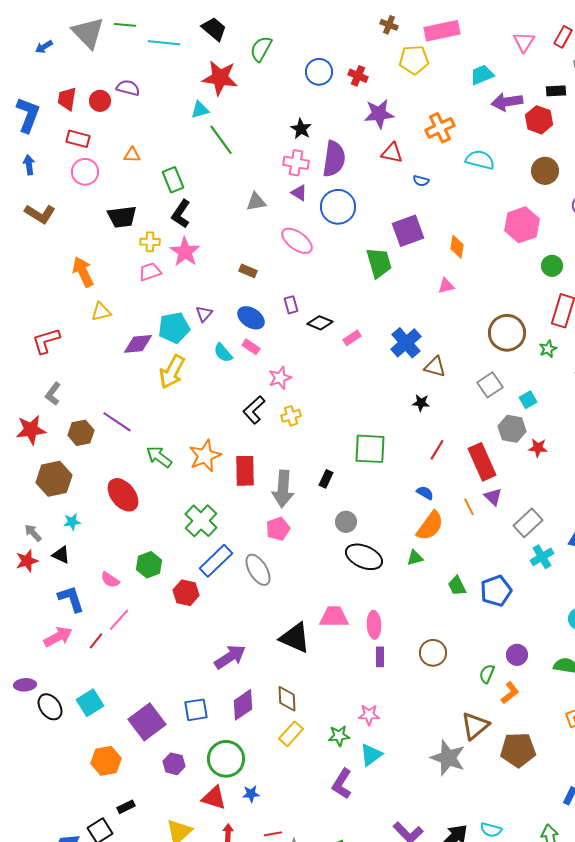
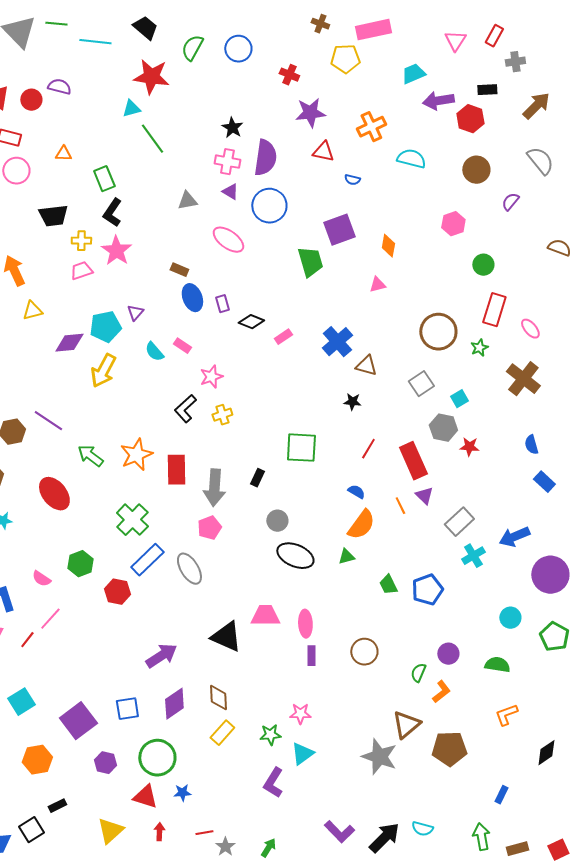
blue circle: (319, 72) -> (238, 49), moved
pink hexagon: (522, 225) -> (453, 224), size x0.7
blue ellipse: (251, 318) -> (192, 298), moved, turned 36

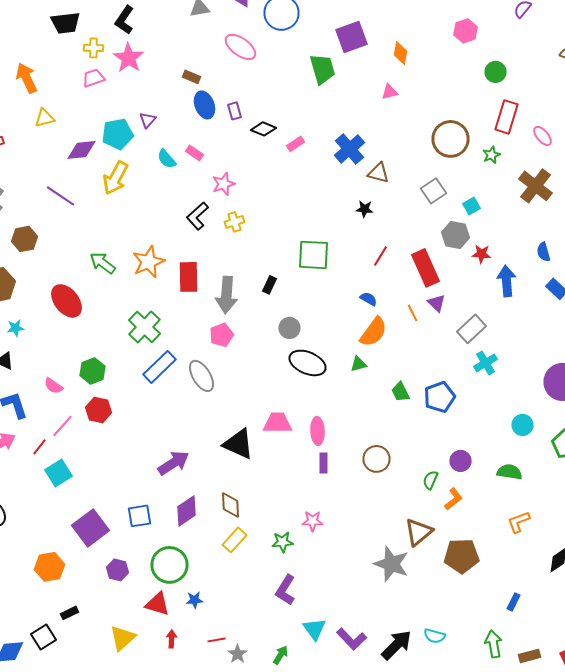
purple line: (48, 421) -> (60, 196), moved
blue arrow: (514, 537) -> (506, 281), moved, turned 108
red hexagon: (117, 592) -> (98, 410), moved
cyan square: (21, 702) -> (58, 473), moved
cyan triangle: (302, 754) -> (314, 629), moved, turned -30

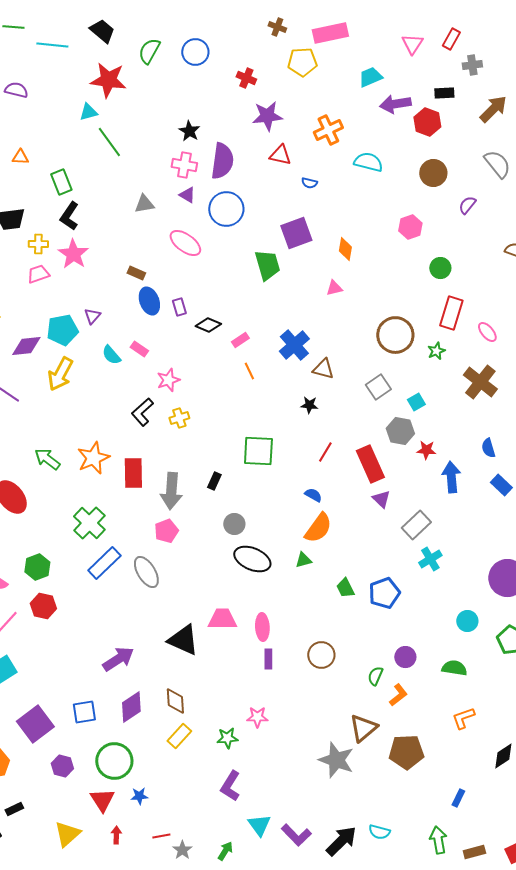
orange line: (412, 313) -> (249, 371), moved
red triangle: (158, 604) -> (102, 800), turned 40

